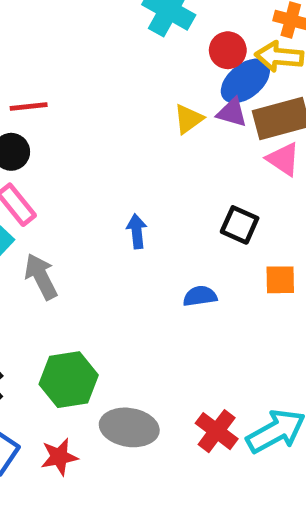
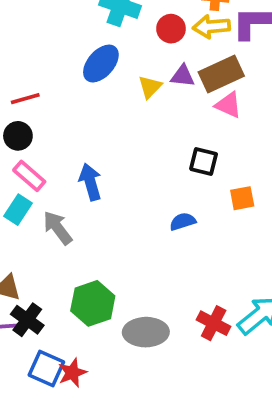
blue ellipse: (245, 81) -> (101, 64), moved
blue arrow: (137, 231) -> (90, 182), moved, size x1.4
red star: (59, 457) -> (72, 373), moved

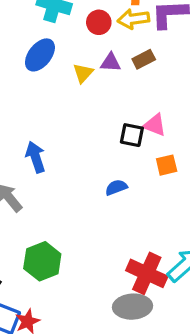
brown rectangle: (221, 74) -> (144, 59), size x0.6
pink triangle: (228, 105) -> (155, 125), moved
red cross: (214, 323) -> (147, 273), size x1.4
gray ellipse: (146, 332) -> (133, 307), moved

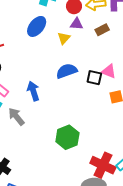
purple triangle: (111, 62) -> (77, 24), moved
blue semicircle: (116, 187) -> (67, 71), moved, size x1.5
green hexagon: (42, 261) -> (67, 137), moved

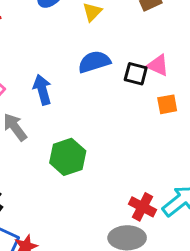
green hexagon: (67, 137) -> (68, 157), moved
red cross: (103, 165) -> (143, 207), size x0.7

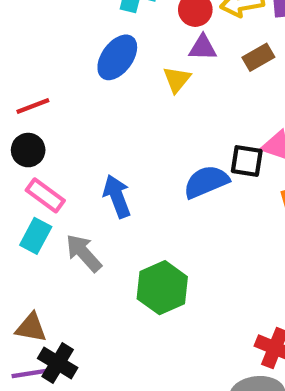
blue semicircle: (94, 62) -> (206, 182), moved

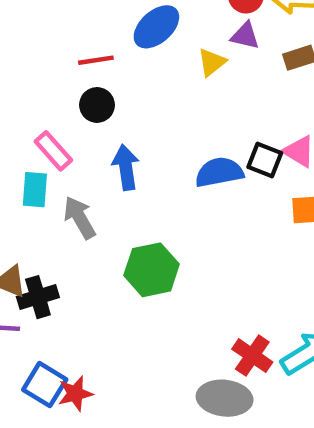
red line: (33, 106) -> (96, 60), moved
black circle: (28, 150) -> (97, 105), moved
cyan rectangle: (36, 236) -> (35, 190), turned -36
black cross: (58, 363) -> (38, 297), moved, turned 30

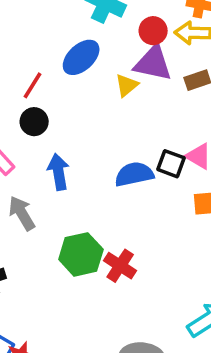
purple triangle: (245, 36) -> (153, 63), size x1.6
red line: (96, 60) -> (33, 85), turned -48
red cross: (252, 356) -> (120, 266), moved

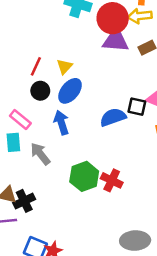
red circle: (153, 31) -> (113, 18), size x1.6
blue ellipse: (81, 57) -> (70, 91), moved
yellow triangle: (127, 85) -> (64, 67), moved

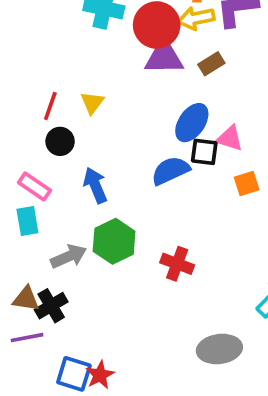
blue ellipse: (70, 91) -> (192, 123), moved
gray arrow: (40, 154) -> (69, 256), moved, turned 110
green hexagon: (84, 176) -> (114, 241), moved

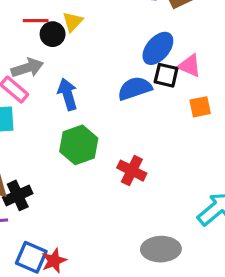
red line: (50, 106) -> (36, 21), turned 65
black circle: (60, 141) -> (53, 34), moved
gray arrow: (69, 256) -> (27, 68), moved

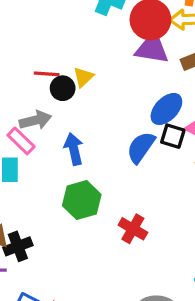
blue semicircle: (135, 88) -> (141, 147), turned -40

